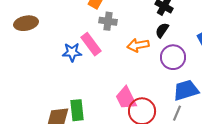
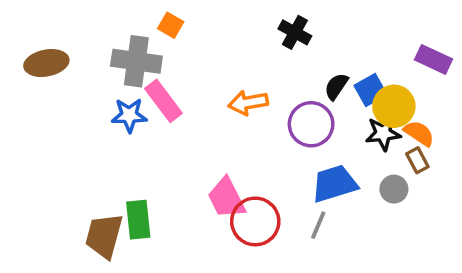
gray cross: (108, 21) -> (136, 61), moved, size x1.5
black semicircle: (162, 30) -> (336, 86), moved

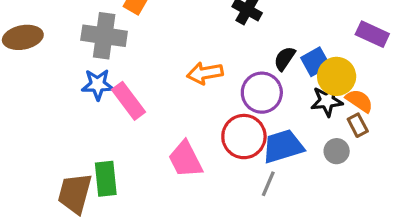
pink rectangle: (163, 101) -> (128, 101), moved
red circle: (255, 221) -> (244, 137), moved

